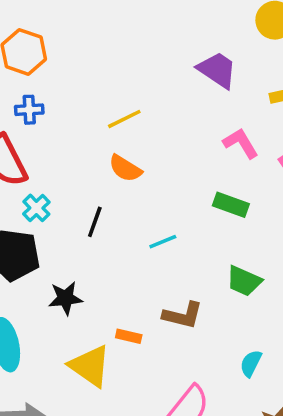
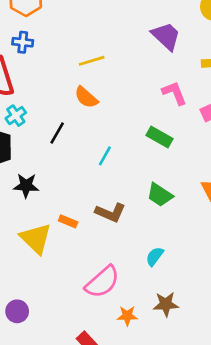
cyan line: (163, 242) -> (105, 156), turned -48

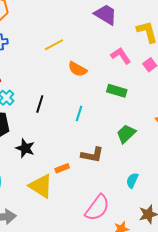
orange semicircle: (86, 97) -> (77, 69), moved
black star: (26, 186) -> (25, 148), turned 30
green trapezoid: (160, 195) -> (126, 134), turned 115
orange rectangle: (68, 221) -> (62, 168), turned -32

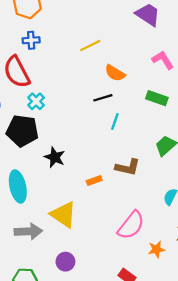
black line: (40, 104) -> (103, 98), moved, turned 54
yellow triangle: (41, 186) -> (64, 215), moved

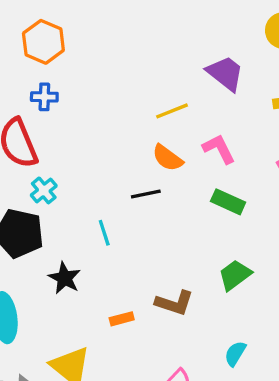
yellow line: (90, 45) -> (172, 111), moved
pink L-shape: (163, 60) -> (219, 149), moved
cyan line: (115, 122) -> (104, 233), moved, turned -42

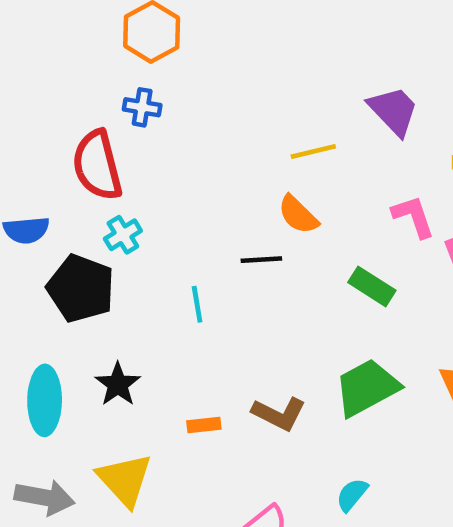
pink L-shape: (219, 149) -> (413, 217), moved
green trapezoid: (235, 275) -> (367, 388), size x1.4
black star: (65, 278) -> (118, 384), moved

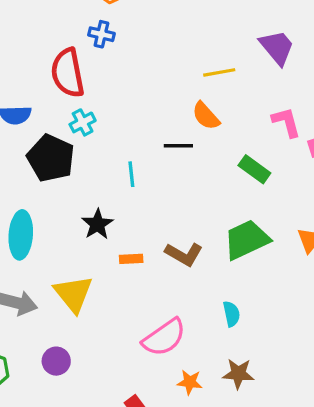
black star: (118, 384) -> (97, 224), moved
cyan semicircle: (352, 495) -> (231, 314), turned 125

